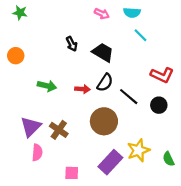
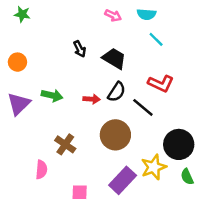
red L-shape: (162, 75) -> (161, 84), moved
black circle: (159, 105) -> (179, 144), moved, size x1.6
purple triangle: (31, 127) -> (19, 104), moved

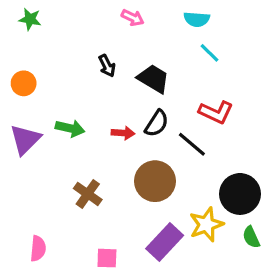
pink arrow: (113, 15) -> (133, 18), moved
pink semicircle: (41, 170) -> (38, 248), moved

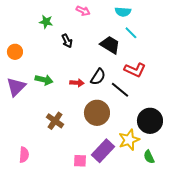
green star: (30, 19) -> (46, 22), moved
black trapezoid: (153, 79) -> (110, 45), moved
green semicircle: (251, 237) -> (149, 157), moved
pink square: (107, 258) -> (80, 161), moved

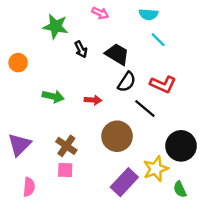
green star: (46, 22) -> (56, 26), size x1.5
black trapezoid: (110, 45) -> (117, 54), moved
black semicircle: (98, 77) -> (127, 82), moved
purple triangle: (16, 87) -> (19, 145), moved
pink square: (80, 161) -> (65, 170), moved

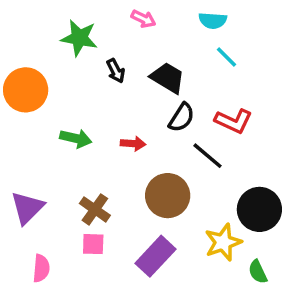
orange circle: (18, 63) -> (26, 90), size x1.6
purple rectangle: (124, 182) -> (156, 256), moved

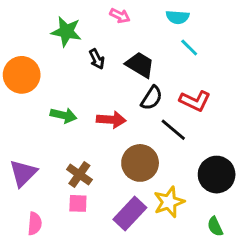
red arrow: (133, 144) -> (111, 120), size x1.4
yellow star: (223, 242) -> (169, 202), moved

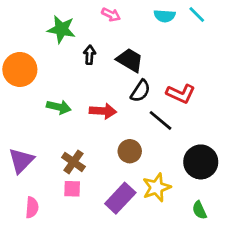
cyan line: (189, 47) -> (197, 15), moved
black arrow: (97, 59) -> (90, 55), turned -150
brown circle: (140, 163) -> (130, 151), size x0.7

